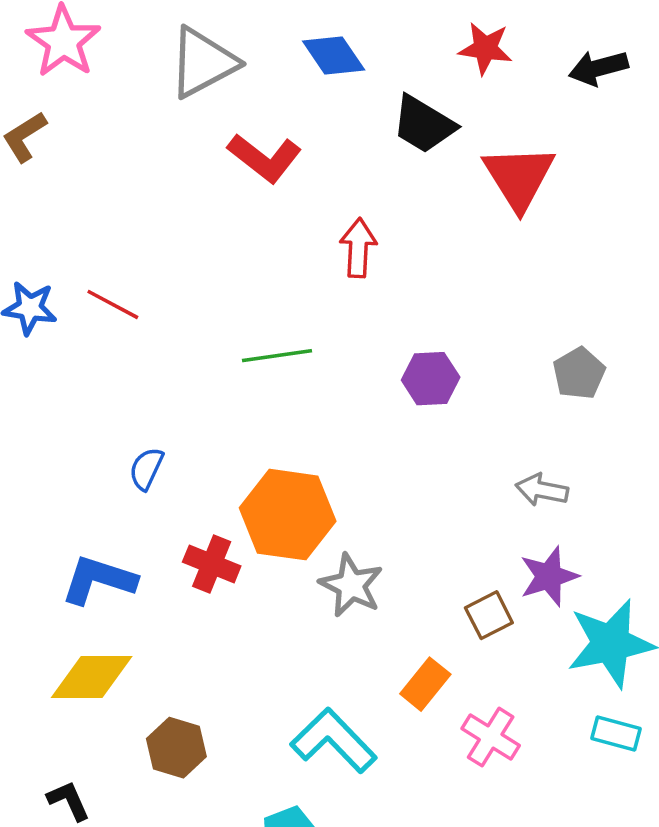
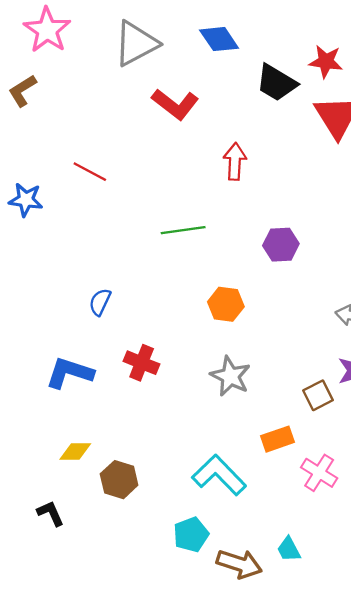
red star: (485, 48) -> (326, 61), moved
red line: (113, 304) -> (90, 172), moved
orange hexagon: (288, 515) -> (226, 304), moved, size x0.6
yellow diamond: (92, 677) -> (75, 451), moved, size x0.6
orange rectangle: (425, 684) -> (278, 439), turned 32

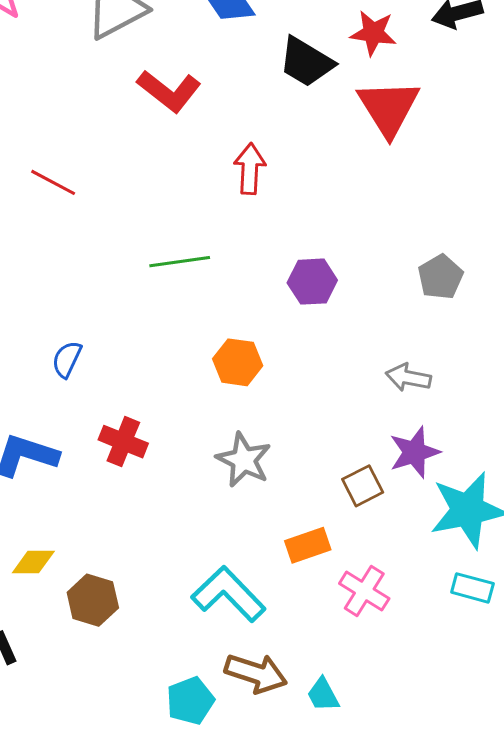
cyan pentagon: (191, 535) -> (190, 701), moved
brown arrow: (239, 564) -> (256, 673), moved

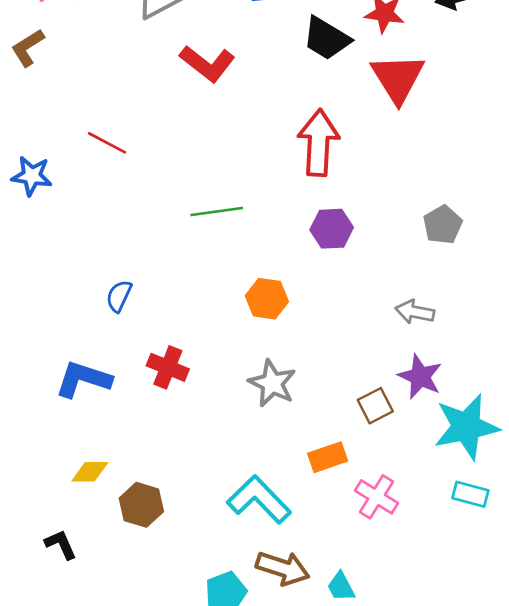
red arrow: (250, 169) -> (318, 143), moved, size x1.5
purple star: (414, 452) -> (420, 377), turned -30

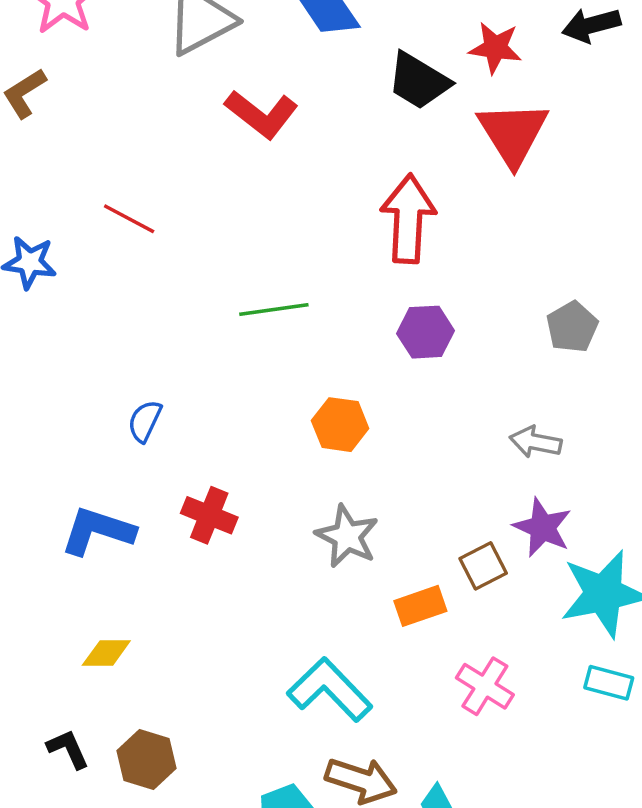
orange rectangle: (328, 457) -> (420, 606), moved
brown hexagon: (141, 505) -> (146, 759), moved

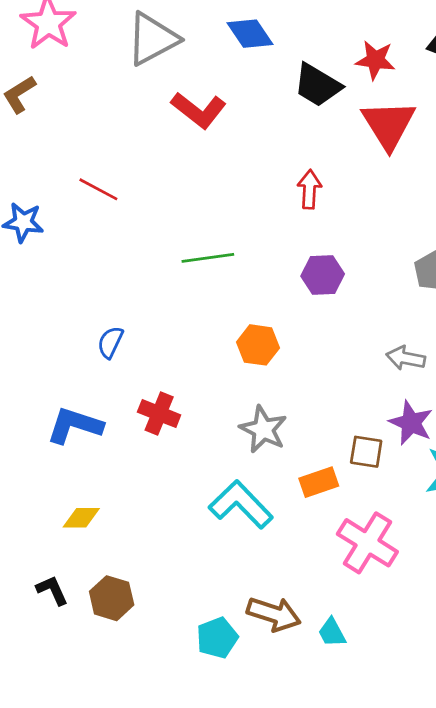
red arrow: (408, 219) -> (309, 189), size x0.6
brown square: (483, 566) -> (366, 452), turned 36
pink cross: (485, 686) -> (367, 543), size x1.4
cyan L-shape: (330, 690) -> (241, 505), moved

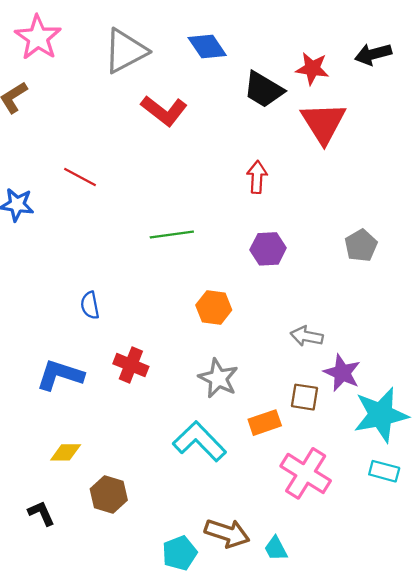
blue semicircle: (110, 342) -> (90, 305), turned -36
gray arrow: (406, 358) -> (307, 336), moved
brown hexagon: (112, 598) -> (109, 494), moved

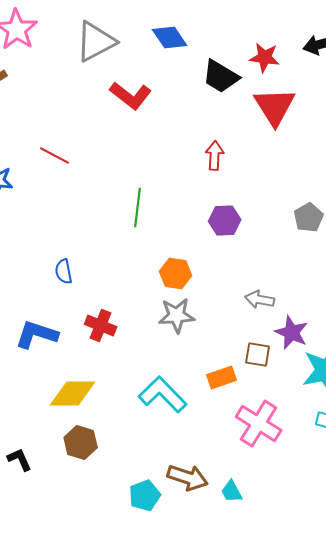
green line: (172, 234) -> (138, 208), turned -75
gray star: (218, 378) -> (177, 316), moved, turned -30
yellow diamond: (66, 452) -> (73, 394), moved, size x1.6

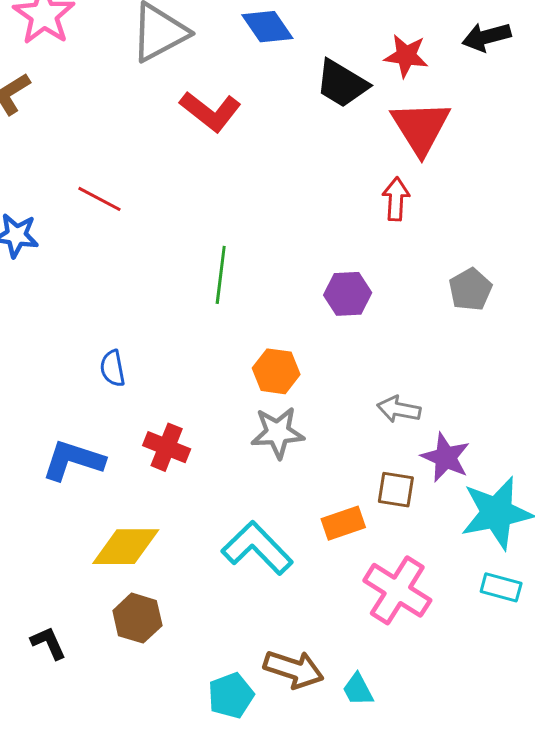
red arrow: (215, 156) -> (396, 199), moved

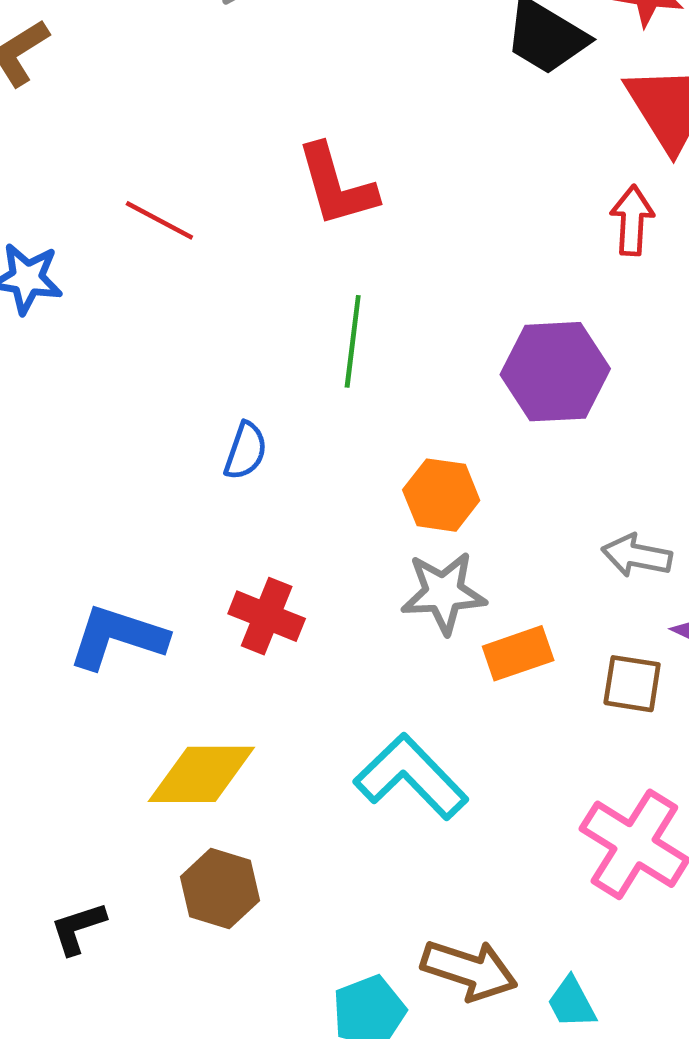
red L-shape: (210, 111) -> (336, 185), moved, turned 36
purple hexagon: (348, 294) -> (555, 372), size x1.4
blue semicircle: (113, 368) -> (246, 451), moved, turned -150
orange rectangle: (343, 523) -> (518, 653), moved
black L-shape: (48, 643) -> (78, 928), turned -84

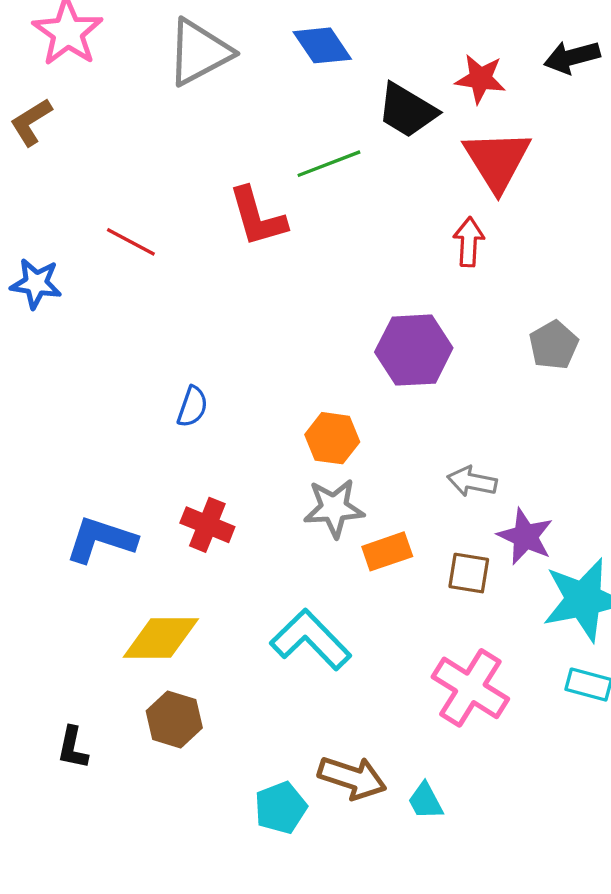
green line: (353, 341) -> (329, 164), moved, turned 62
black L-shape: (78, 928) -> (73, 748), turned -60

